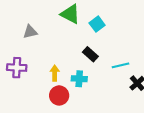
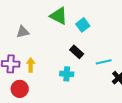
yellow arrow: (55, 73) -> (31, 65), moved
red circle: (59, 95) -> (20, 89), moved

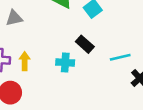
cyan cross: (67, 74) -> (65, 63), moved

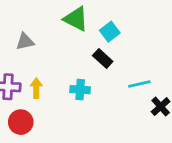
black rectangle: (85, 44) -> (103, 58), moved

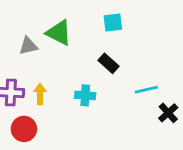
green triangle: (76, 19) -> (59, 33), moved
cyan square: (110, 32) -> (113, 23), moved, turned 30

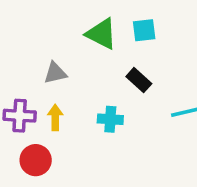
green triangle: (59, 33) -> (101, 34), moved
gray triangle: (28, 46) -> (55, 73), moved

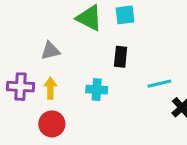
black rectangle: (139, 80) -> (121, 57), turned 54
red circle: (36, 160) -> (52, 124), moved

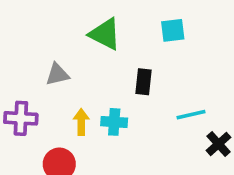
cyan square: (125, 15) -> (173, 30), moved
yellow arrow: (50, 88) -> (81, 122), moved

